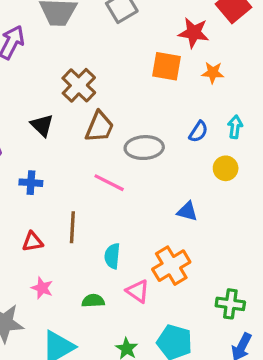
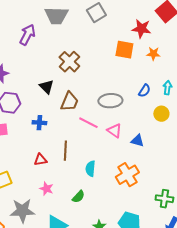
brown trapezoid: (100, 127) -> (69, 102), moved
pink triangle: (138, 291) -> (114, 131), moved
green semicircle: (93, 301) -> (78, 197), turned 136

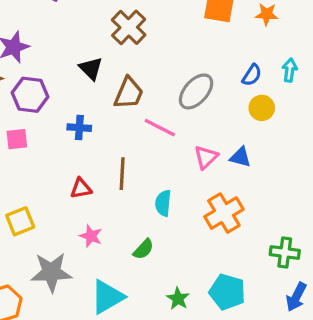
gray ellipse: (110, 101) -> (196, 91), turned -45
yellow circle: (161, 114) -> (262, 108), moved
pink triangle: (114, 131) -> (206, 157), moved, turned 42

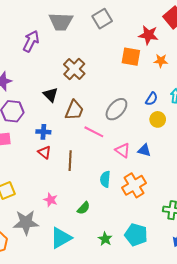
pink triangle: (206, 157) -> (123, 150), turned -42
red triangle: (81, 188) -> (44, 152), moved, turned 48
cyan semicircle: (163, 203) -> (105, 179), moved

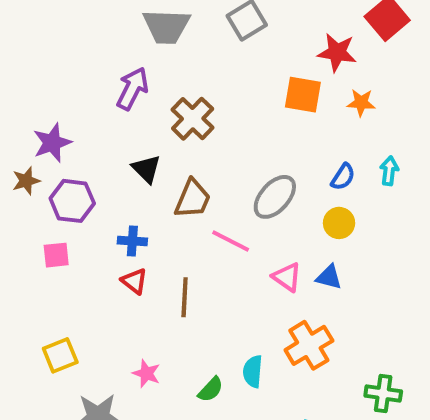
purple arrow: (31, 41) -> (132, 89), moved
yellow circle: (158, 119) -> (339, 223), moved
cyan semicircle: (105, 179) -> (253, 371), moved

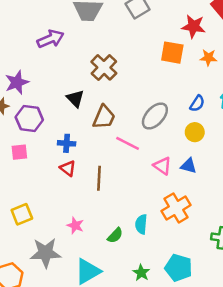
purple arrow: (132, 89) -> (50, 39), moved, turned 40

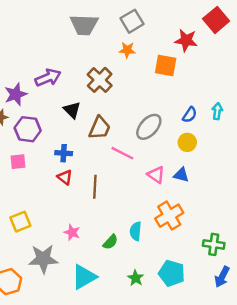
purple arrow: (50, 39) -> (48, 78), moved
orange star: (208, 58) -> (127, 50), moved

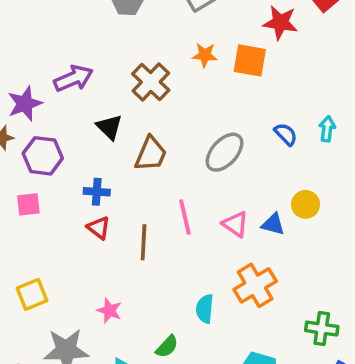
orange star: (127, 50) -> (205, 55), moved
blue semicircle: (190, 115) -> (286, 134), turned -77
yellow circle: (187, 142) -> (306, 204), moved
pink line: (122, 153) -> (185, 217), moved, turned 50
green semicircle: (110, 242) -> (167, 347), moved

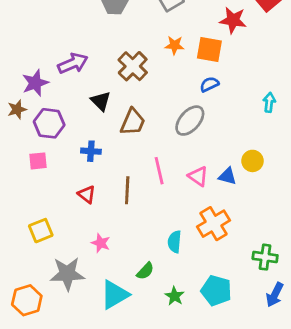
blue semicircle: (286, 134) -> (209, 84), moved, turned -72
red triangle: (99, 228) -> (87, 194), moved

